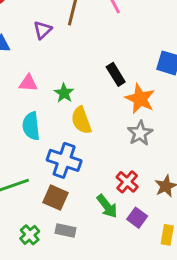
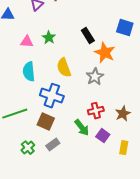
green star: (64, 93) -> (49, 38), moved
gray star: (140, 133) -> (95, 77), moved
red cross: (127, 182) -> (96, 111), turned 35
gray rectangle: (66, 231) -> (53, 145), turned -48

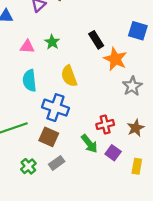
gray star: (95, 77) -> (132, 86), moved

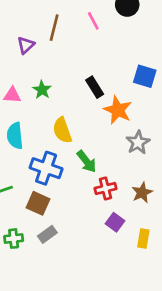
green arrow: (89, 144) -> (87, 161), moved
green cross: (28, 166) -> (14, 239), turned 35

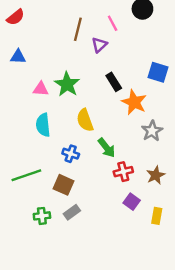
purple triangle: (26, 45) -> (99, 45), moved
green star: (42, 90) -> (67, 84), size x1.5
blue cross: (46, 168) -> (71, 154), size x0.6

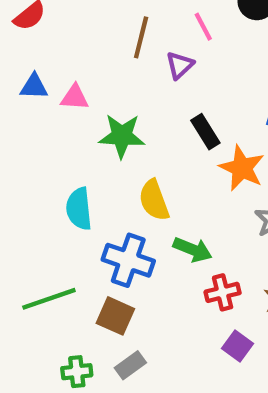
green star: (67, 84) -> (122, 136), turned -30
pink triangle: (41, 89) -> (75, 97), moved
green arrow: (107, 148) -> (193, 250), turned -30
blue cross: (71, 154) -> (128, 260), size x1.6

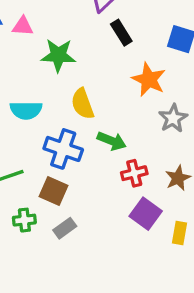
black rectangle: (205, 132) -> (121, 33), moved
cyan semicircle: (79, 209) -> (26, 110), turned -84
purple square: (238, 346) -> (146, 214), size x1.4
green cross: (77, 372) -> (24, 220), moved

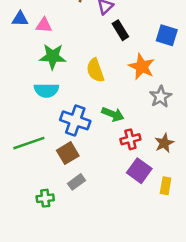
green star: (58, 55) -> (53, 57), moved
yellow semicircle: (83, 104) -> (95, 70), moved
brown square: (53, 191) -> (68, 153), turned 35
green cross: (24, 220) -> (45, 198), moved

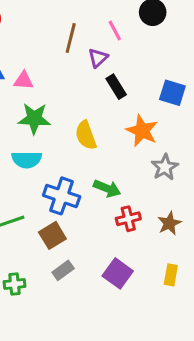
purple square: (139, 171) -> (118, 273), moved
green cross: (45, 198) -> (14, 284), moved

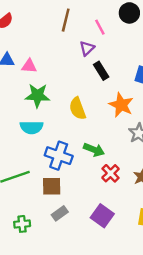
brown line: (71, 38) -> (66, 20), moved
red cross: (128, 219) -> (111, 173), turned -30
brown square: (52, 235) -> (52, 186), turned 30

